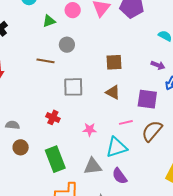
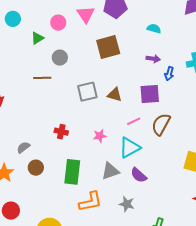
brown square: (114, 62) -> (108, 47), moved, size x1.4
gray square: (73, 87) -> (87, 92), moved
gray semicircle: (12, 125) -> (23, 147), turned -32
green rectangle: (55, 159) -> (72, 172), turned 40

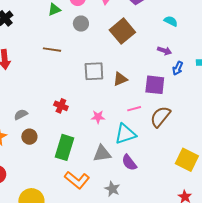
brown square: (108, 47) -> (122, 31), turned -35
gray circle: (60, 58) -> (81, 24), moved
brown triangle: (115, 95) -> (120, 79), turned -49
orange L-shape: (90, 202) -> (77, 180), turned 40

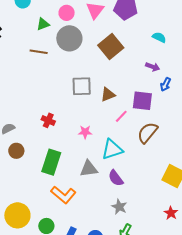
gray circle: (81, 24) -> (69, 38), size x1.6
brown line: (52, 50) -> (39, 52), moved
pink line: (134, 109) -> (121, 116), moved, turned -32
gray star: (112, 189) -> (119, 207), moved

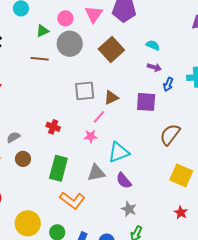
cyan semicircle: (159, 37) -> (153, 45), moved
pink line: (121, 116) -> (99, 117), moved
brown semicircle: (148, 133) -> (170, 135), moved

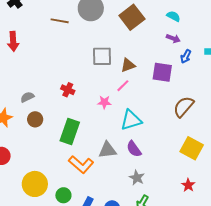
pink line: (99, 117) -> (123, 86), moved
gray triangle: (96, 173) -> (107, 150), moved

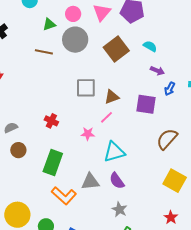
cyan semicircle: (173, 16) -> (150, 46), moved

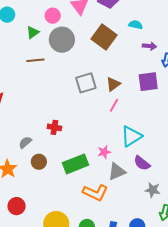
red cross: (51, 121) -> (54, 127), moved
pink star: (88, 134) -> (104, 152), moved
green rectangle: (53, 163) -> (75, 164), turned 65

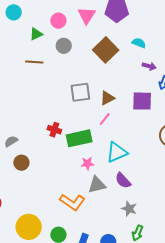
gray circle: (62, 40) -> (64, 46), size x0.6
red cross: (54, 127) -> (54, 130), moved
green rectangle: (75, 164) -> (79, 138), moved

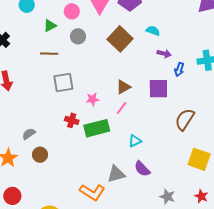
gray square: (80, 92) -> (63, 82), moved
cyan triangle: (117, 152) -> (135, 141), size x0.6
pink star: (87, 164) -> (93, 99), moved
gray star: (129, 209) -> (167, 197), moved

